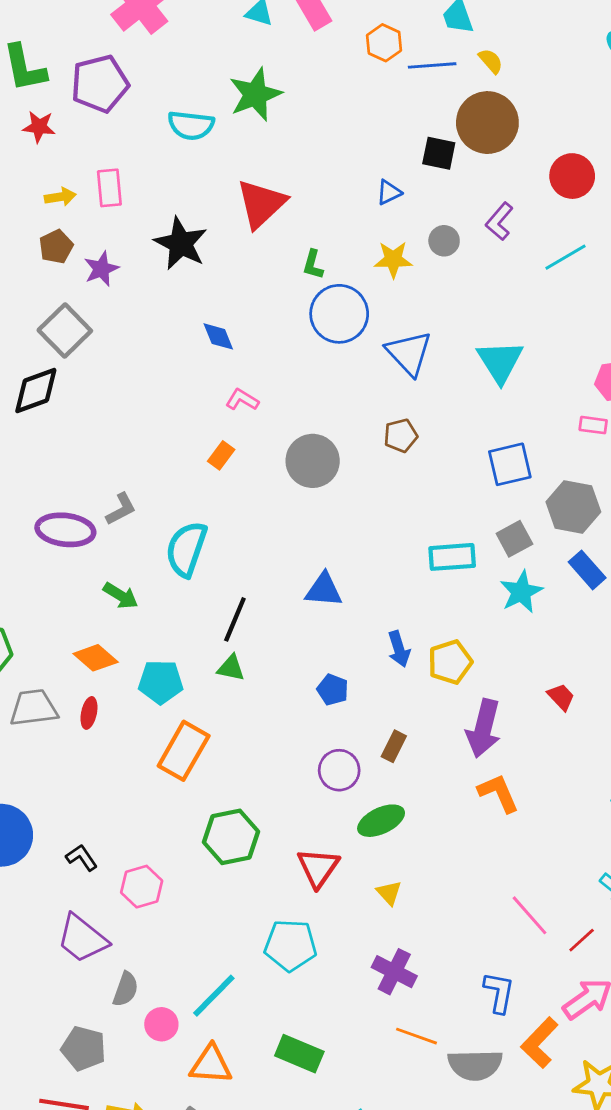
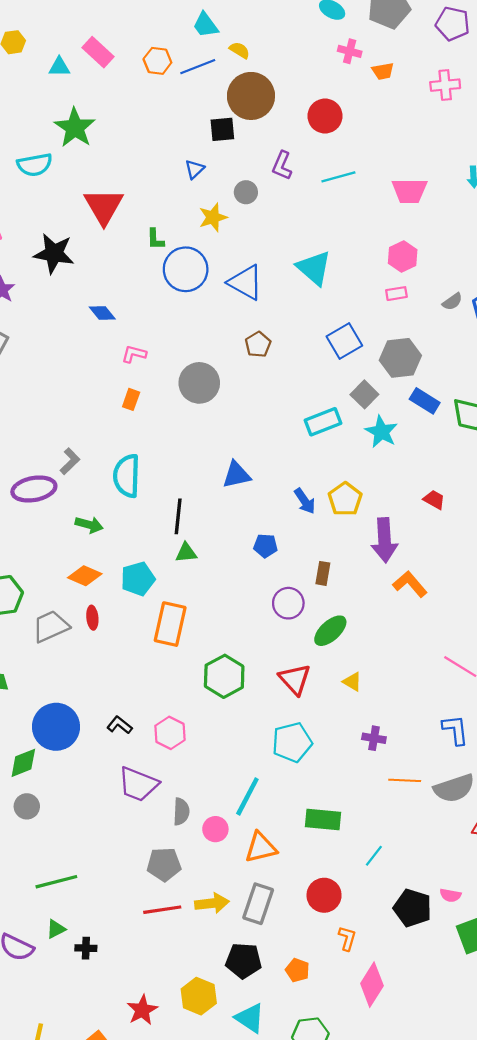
cyan line: (565, 257) -> (338, 177), turned 32
purple cross: (394, 972) -> (374, 738), size x0.7

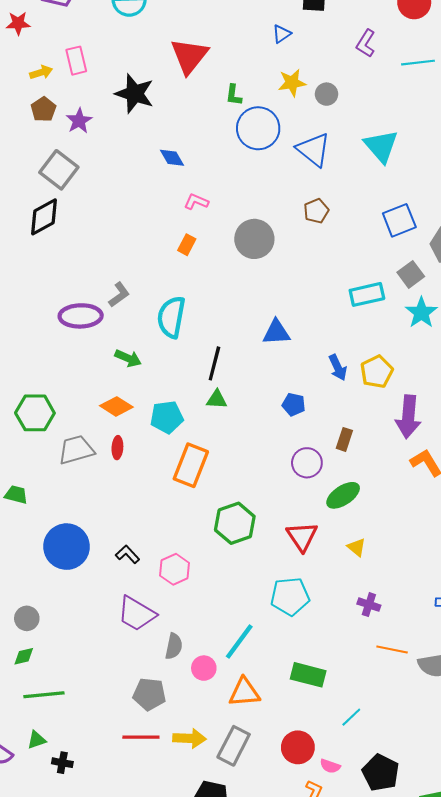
gray circle: (246, 192) -> (327, 94), moved
green diamond: (23, 763) -> (24, 656), moved, size x0.7
pink semicircle: (450, 895) -> (330, 766), moved

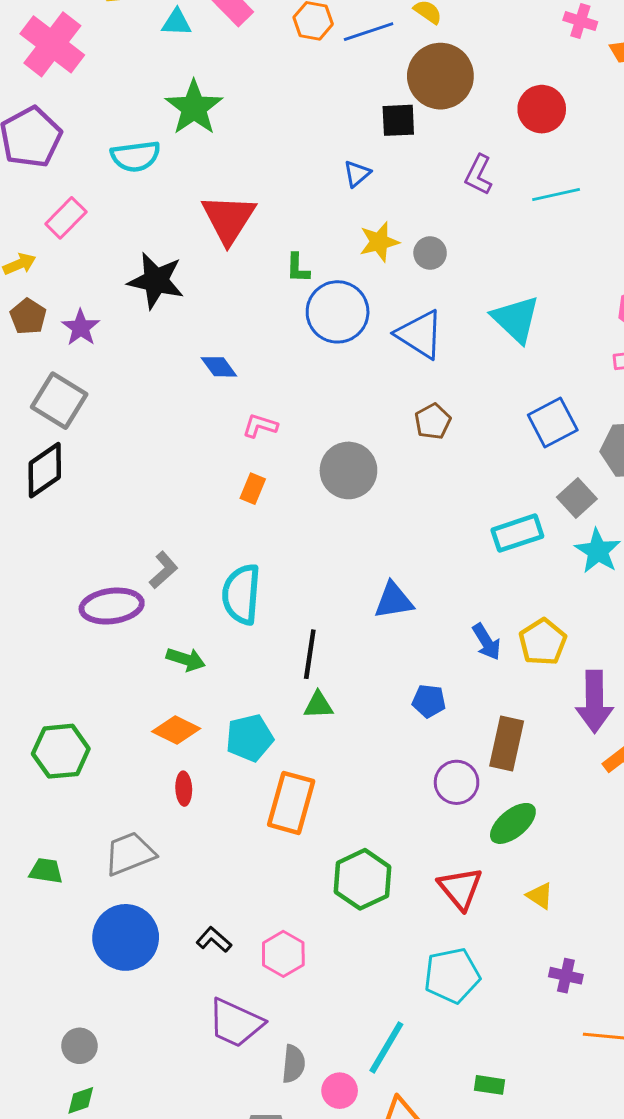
pink rectangle: (76, 61) -> (66, 218), moved, turned 64
brown rectangle: (344, 439) -> (507, 743), size x1.6
gray trapezoid: (76, 450) -> (130, 854), moved
green rectangle: (308, 675) -> (489, 1085), size x0.6

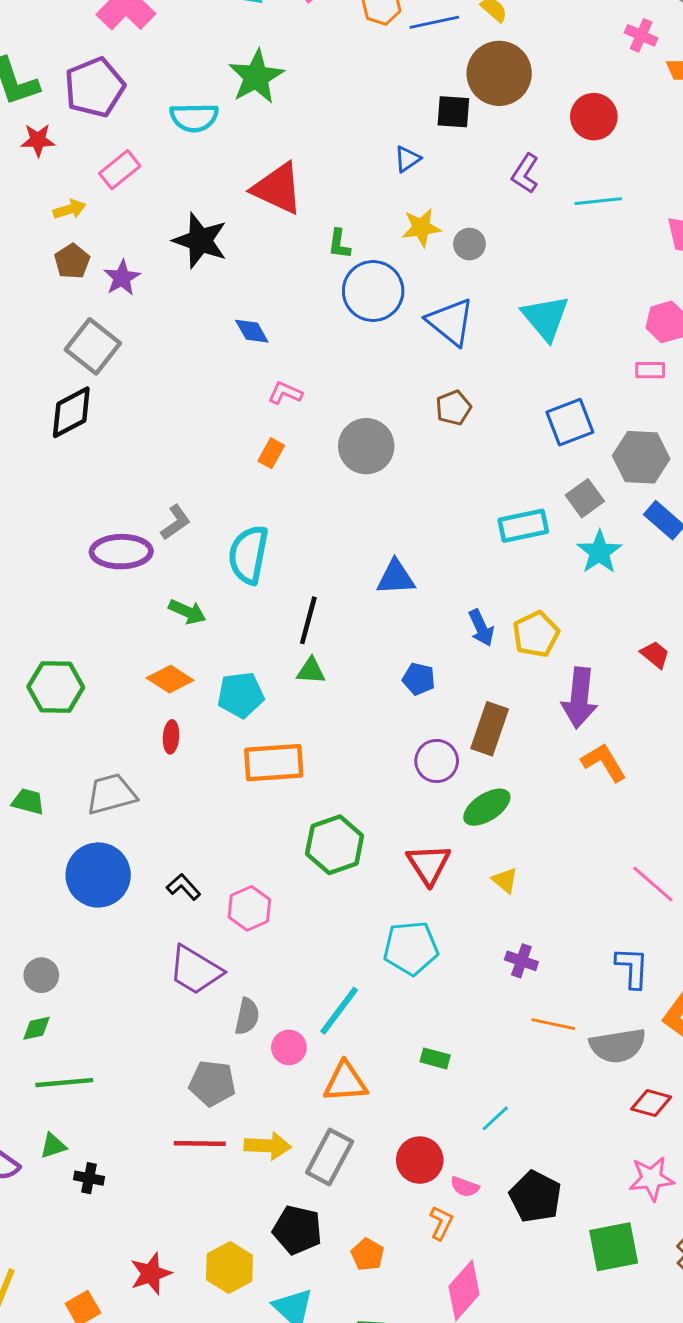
red triangle: (228, 219) -> (278, 188), turned -44
orange rectangle: (291, 803) -> (274, 763), turned 64

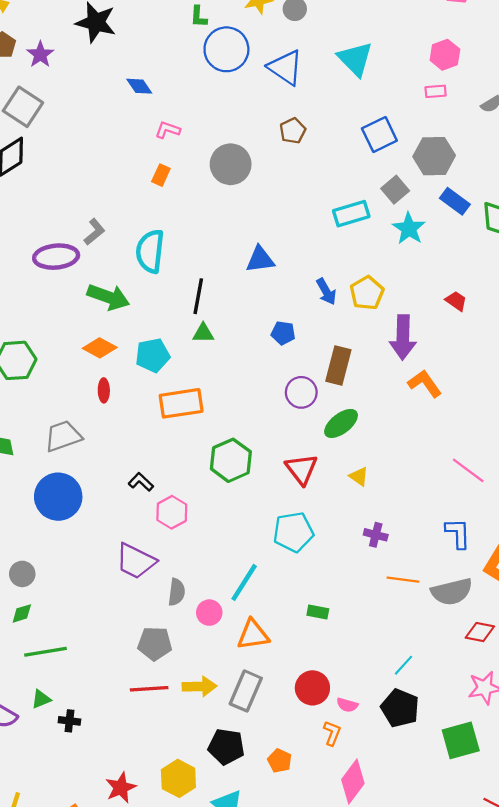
green arrow: (187, 612) -> (108, 297), size x1.5
black L-shape: (184, 887) -> (141, 482), moved
cyan line: (495, 1118) -> (404, 665), moved

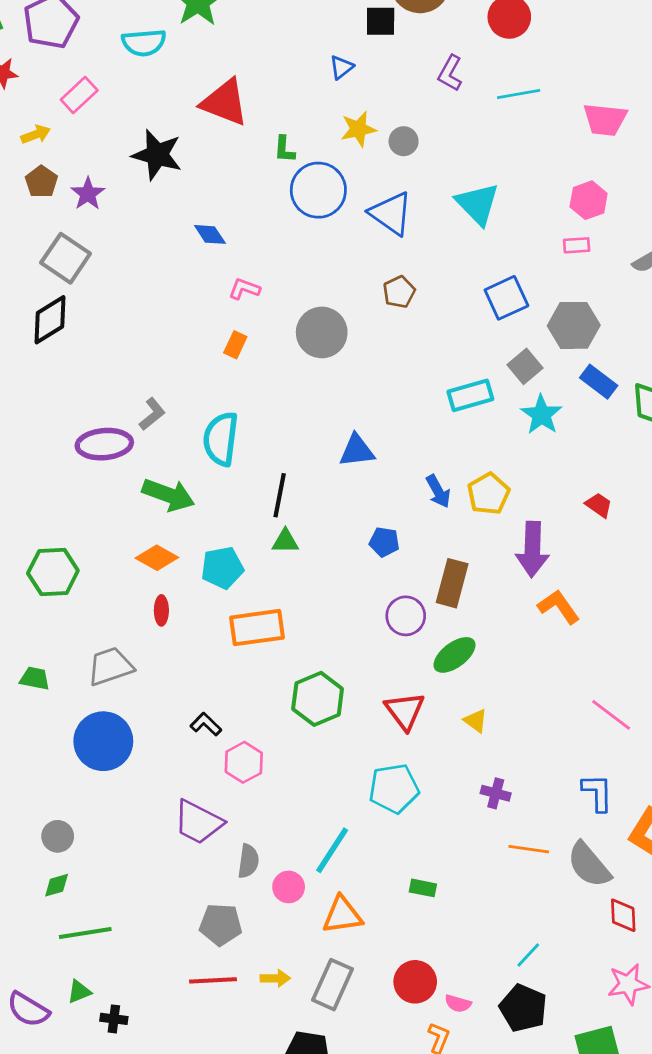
gray semicircle: (452, 592) -> (589, 865), turned 63
red diamond: (480, 632) -> (623, 915), turned 76
yellow arrow: (199, 686) -> (275, 978), size x0.7

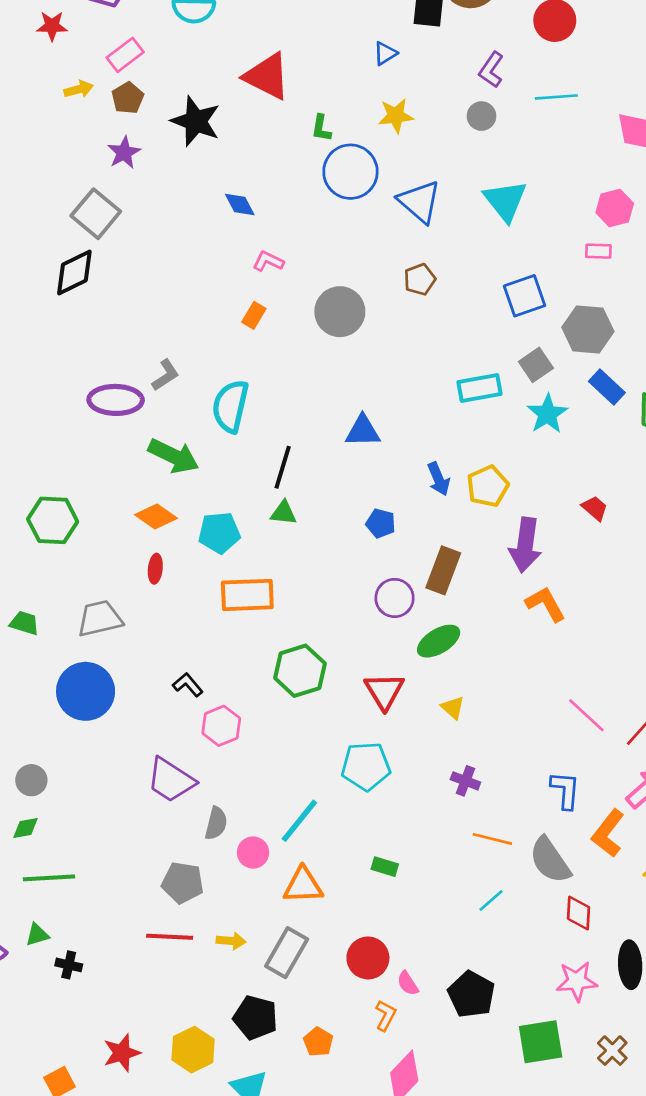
gray circle: (404, 141) -> (481, 116), moved
brown pentagon: (41, 182) -> (128, 98), moved
cyan line: (528, 955) -> (491, 900), moved
pink semicircle: (458, 1003) -> (408, 983), turned 35

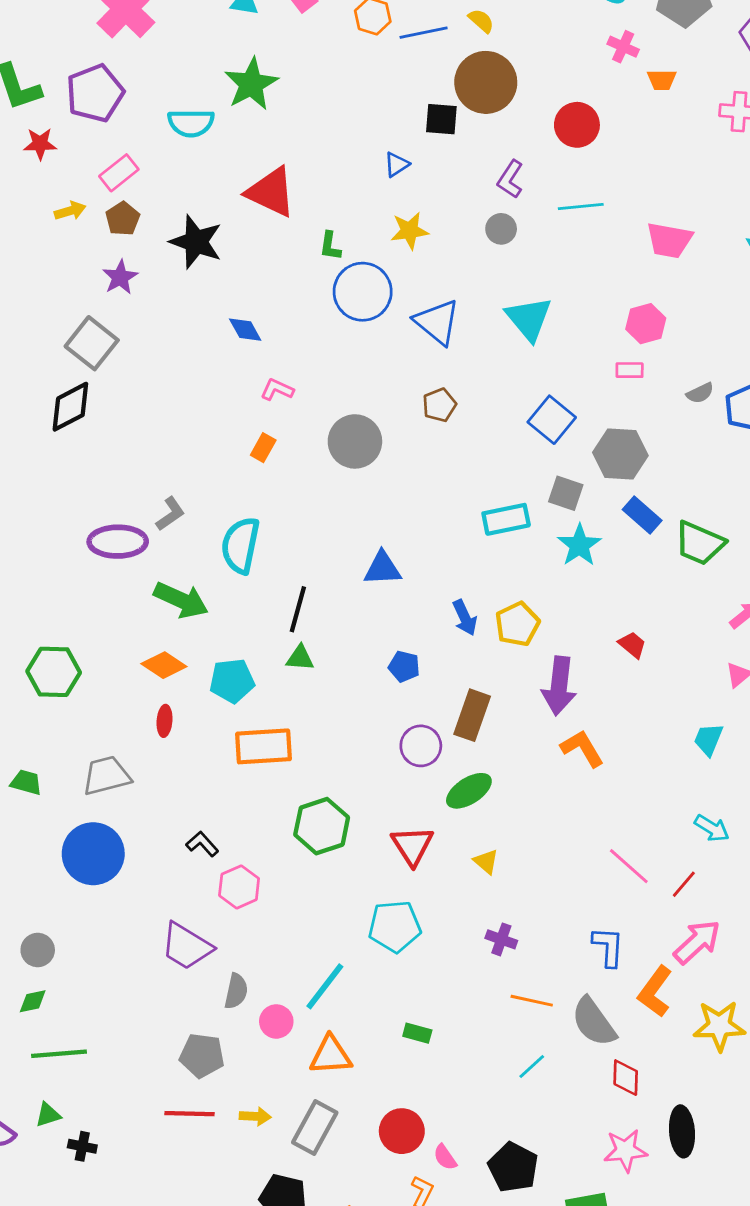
blue square: (524, 296) -> (552, 420), turned -30
gray square: (536, 365) -> (566, 493), turned -36

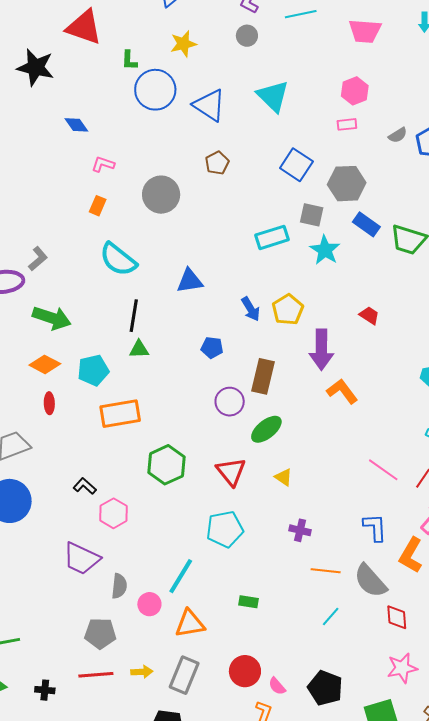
cyan semicircle: (240, 545) -> (118, 259), moved, turned -57
black cross: (82, 1146) -> (45, 690), moved

